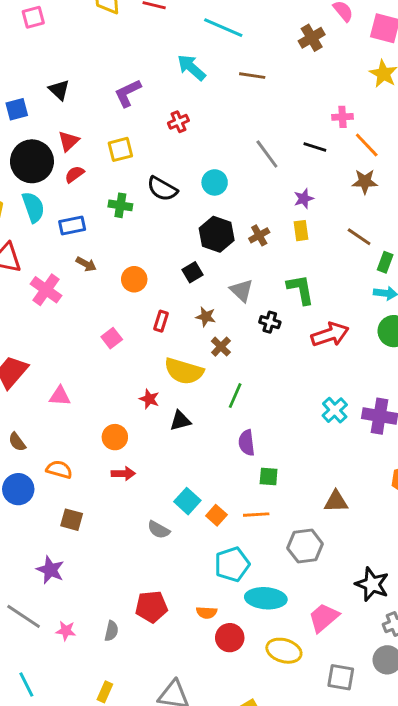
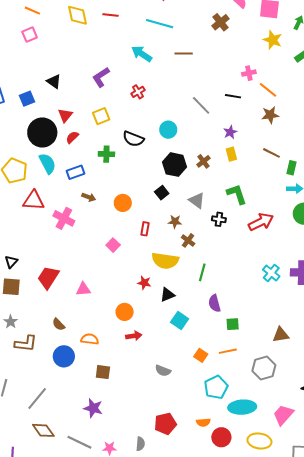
cyan square: (187, 501) -> (180, 321), moved

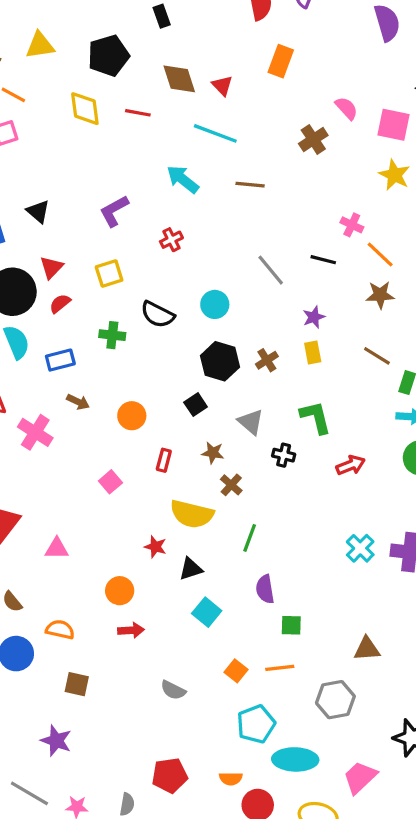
pink cross: (249, 73) -> (352, 225), turned 32
red arrow: (261, 222) -> (351, 465), size x0.7

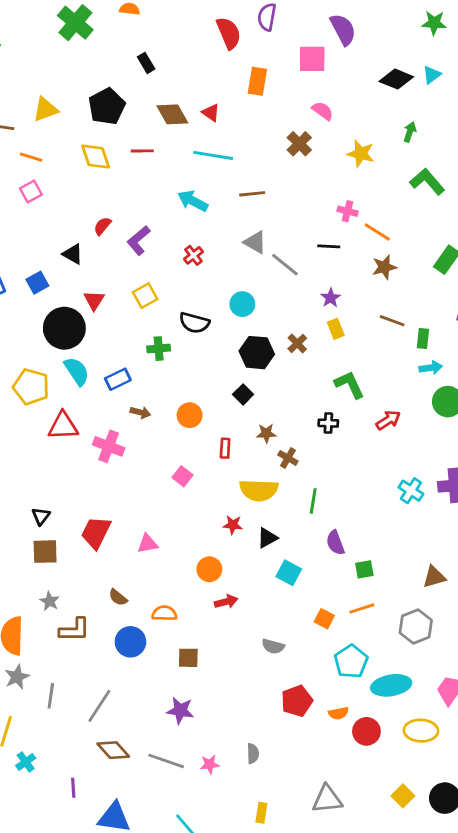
pink square: (394, 125) -> (312, 59), moved
yellow star: (394, 175) -> (361, 154), moved
red semicircle: (60, 304) -> (102, 226), moved
gray triangle: (251, 422) -> (255, 242), moved
red pentagon: (170, 775) -> (297, 701), moved

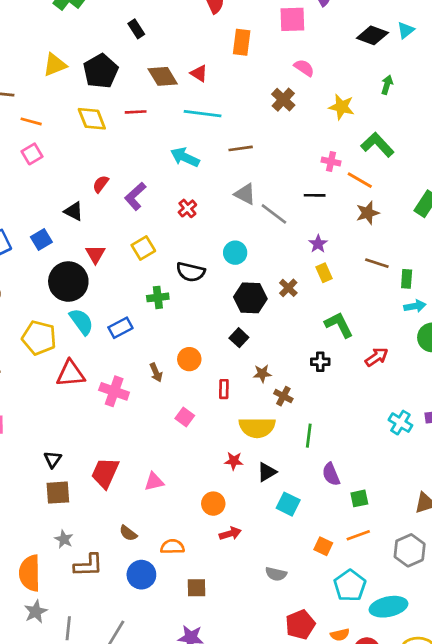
yellow triangle: (45, 109) -> (55, 65), moved
green L-shape: (427, 182) -> (377, 145), moved
brown arrow: (140, 412) -> (156, 372), moved, turned 54

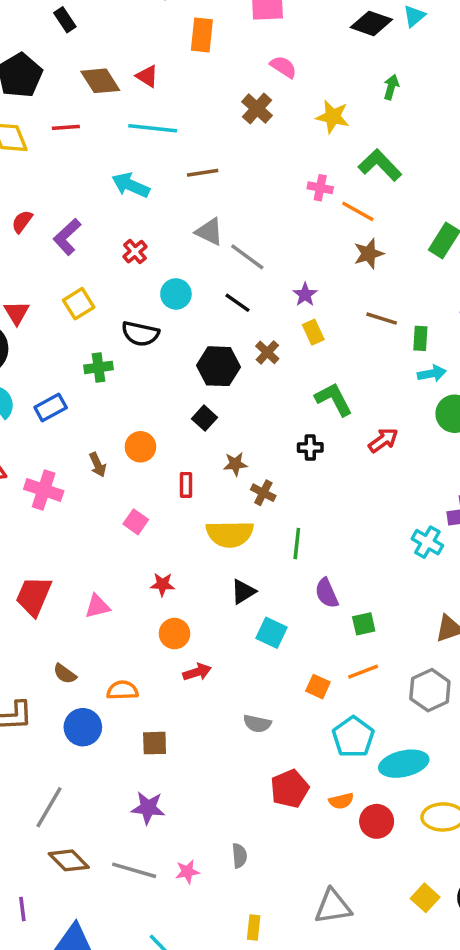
black line: (315, 195) -> (238, 303), moved, turned 35
cyan circle: (235, 253) -> (176, 294), moved
cyan cross: (400, 423) -> (427, 542), moved
red star: (234, 461) -> (162, 584), moved

